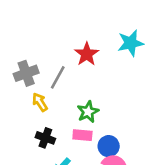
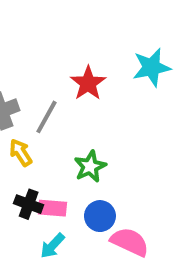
pink rectangle: (82, 135) -> (52, 208), moved
blue circle: (109, 146) -> (100, 216), moved

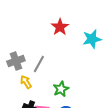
red star: (88, 83) -> (60, 27), moved

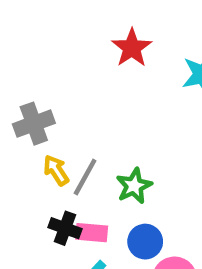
gray line: (39, 64) -> (85, 177), moved

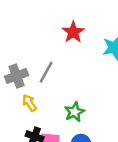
gray line: (85, 177) -> (46, 72), moved

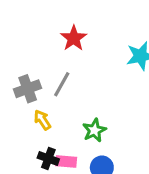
red star: (73, 32) -> (74, 38), moved

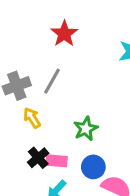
black cross: (48, 159) -> (38, 158), turned 30

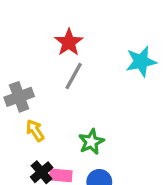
gray line: (52, 81) -> (74, 76), moved

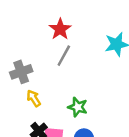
green star: (91, 142) -> (78, 107), turned -30

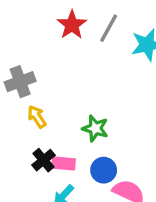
gray line: (64, 56) -> (109, 28), moved

